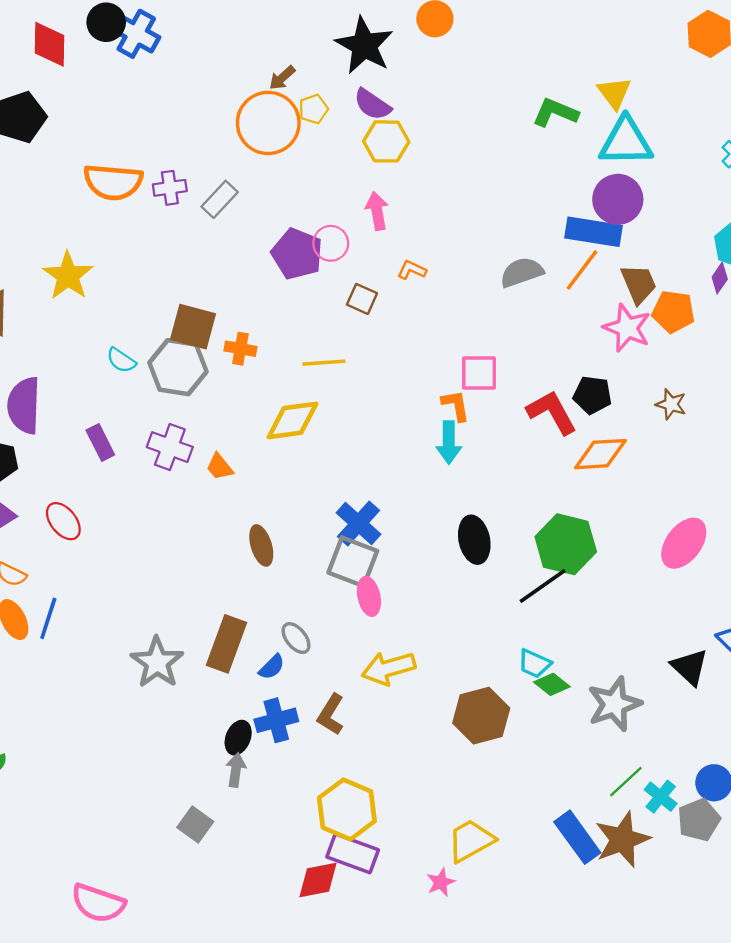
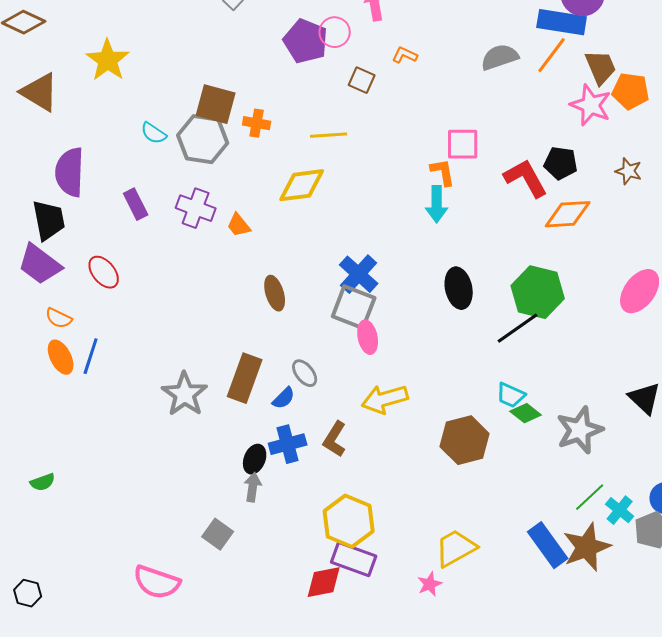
pink semicircle: (98, 903) -> (157, 582), moved

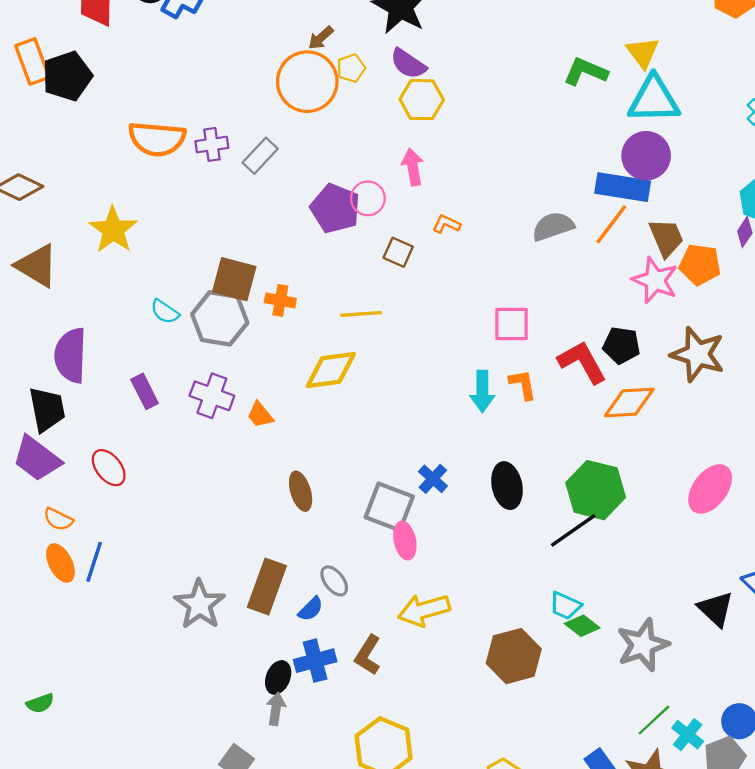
brown star: (629, 171) -> (698, 354), size x1.8
orange L-shape: (443, 172) -> (523, 385), moved
blue cross: (359, 274) -> (433, 479), moved, size x0.7

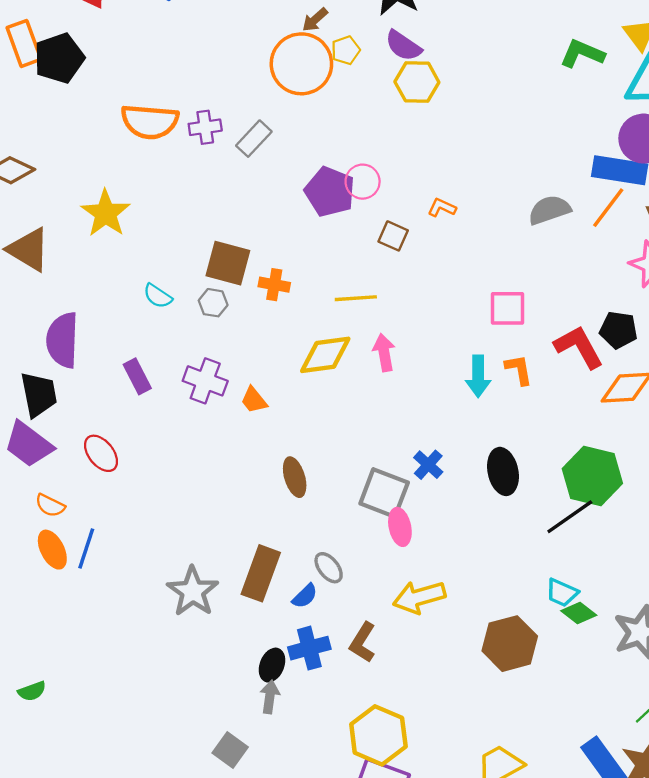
pink arrow: (413, 167) -> (384, 353), moved
gray hexagon: (220, 318) -> (213, 303), size x0.5

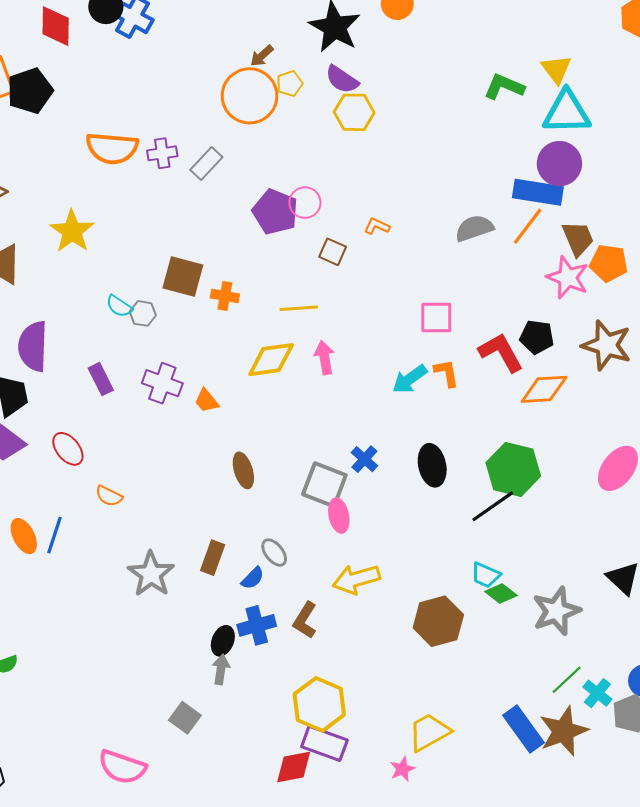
gray hexagon: (213, 303) -> (143, 313), moved
cyan arrow: (478, 376) -> (410, 379), turned 54
orange semicircle: (50, 505) -> (109, 496), moved
brown rectangle: (261, 573) -> (213, 558), size x0.7

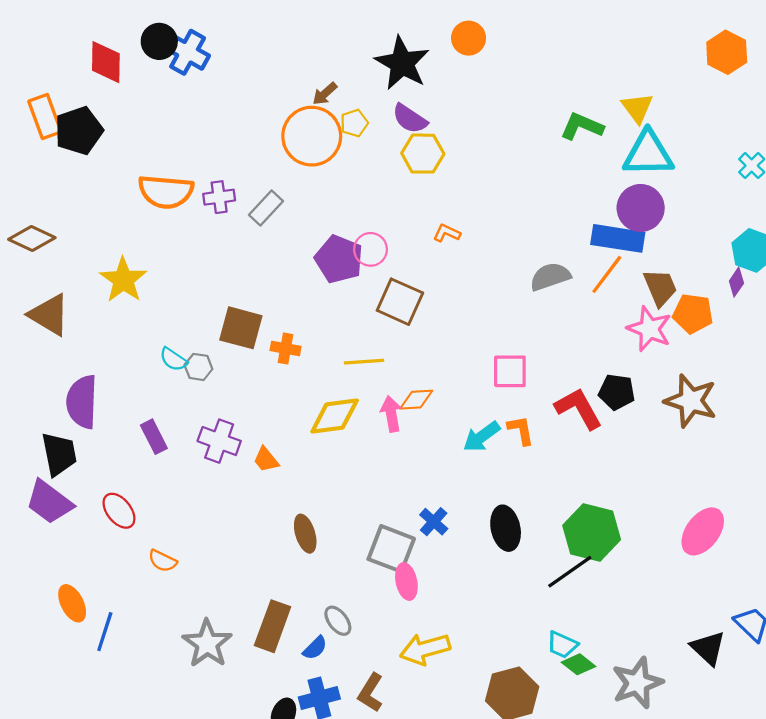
orange L-shape: (377, 226) -> (447, 233), moved
brown square: (333, 252) -> (400, 302), size x1.6
orange diamond: (544, 389) -> (416, 400), moved, size x0.7
blue line: (55, 535) -> (105, 632), moved
brown rectangle: (213, 558) -> (273, 626), size x1.4

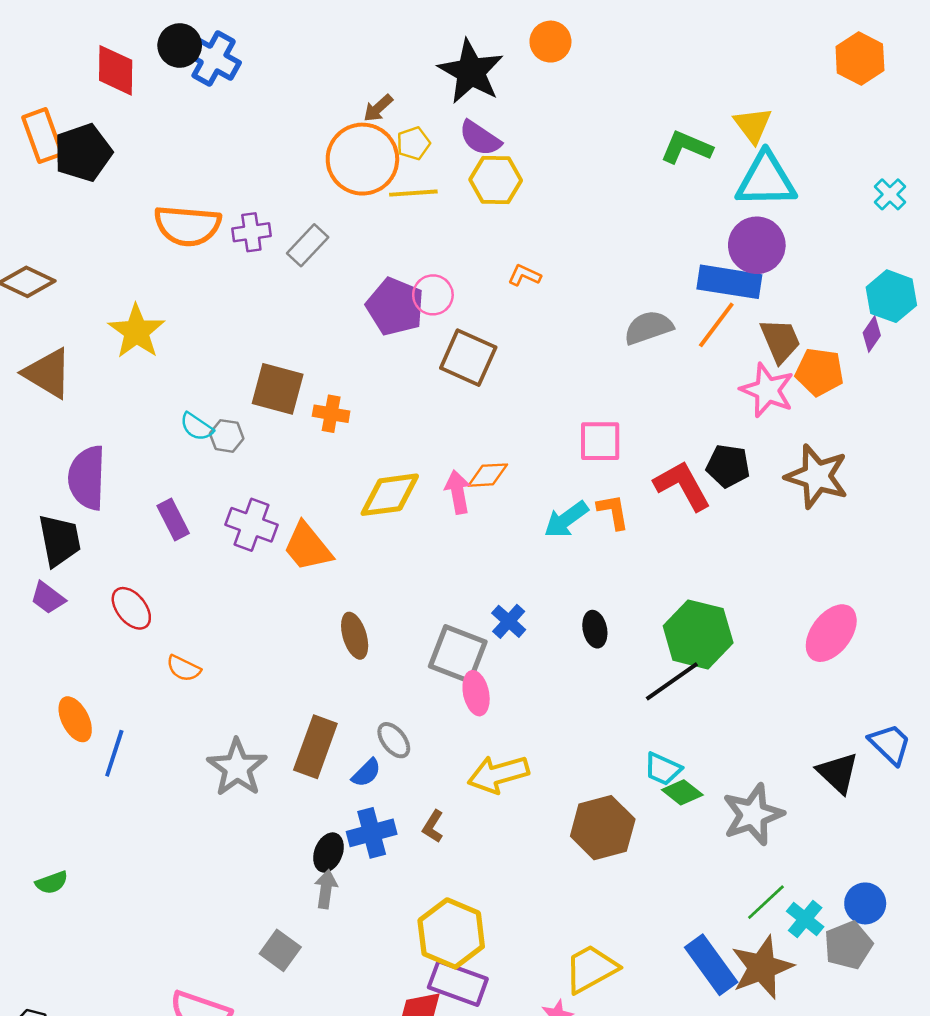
yellow line: (364, 362) -> (413, 193), moved
orange trapezoid: (266, 460) -> (308, 547), size x1.6
purple trapezoid: (49, 502) -> (48, 598), size x0.6
black ellipse: (506, 528) -> (595, 629), size x0.7
brown L-shape: (371, 693) -> (433, 826), size x0.7

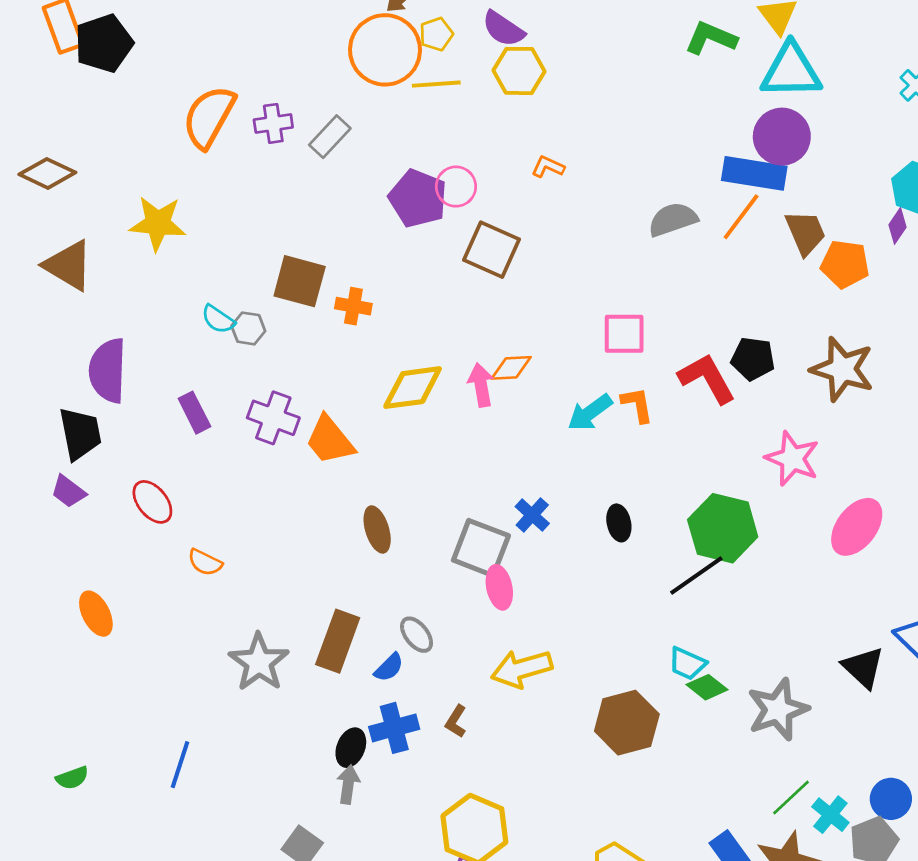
orange semicircle: (187, 226) -> (209, 117), turned 114
yellow star: (137, 331) -> (158, 223), turned -30
pink star: (767, 390) -> (792, 459), moved
blue line: (114, 753) -> (180, 765), moved

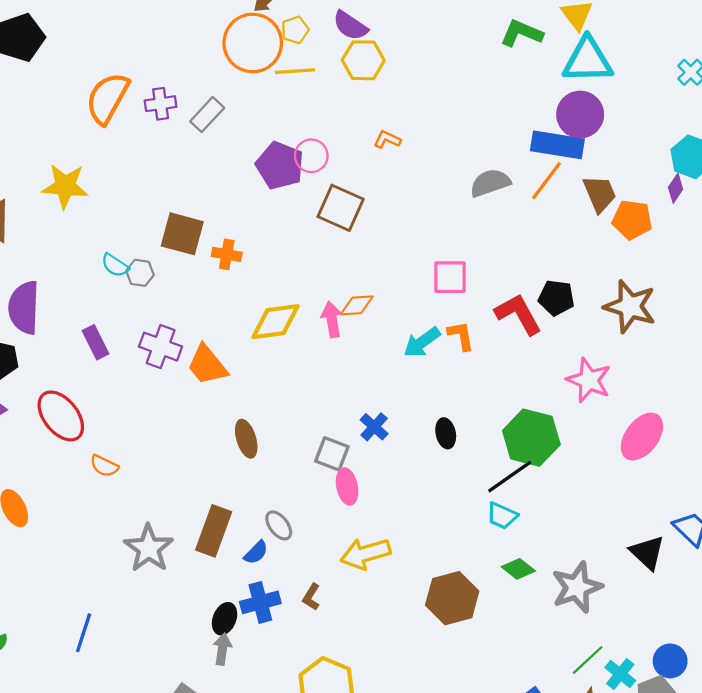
red ellipse: (152, 502) -> (61, 416), size x1.4
gray square: (481, 548) -> (332, 454), size x0.7
cyan trapezoid: (687, 664) -> (502, 516), moved

